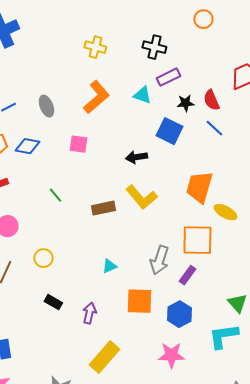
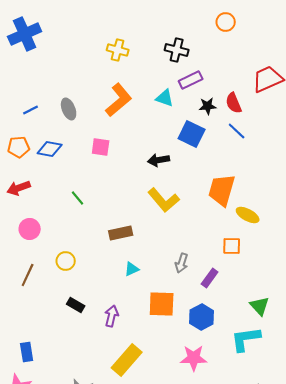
brown rectangle: (103, 208) -> (121, 233), moved
orange square: (197, 240) -> (232, 246), moved, size x0.6
gray arrow: (159, 260) -> (182, 263), size x0.7

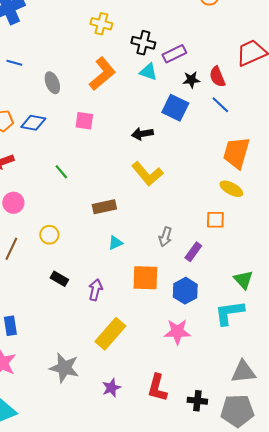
black cross: (177, 50) -> (143, 43), moved
blue line: (31, 110) -> (14, 63), moved, turned 42
orange trapezoid: (222, 190) -> (236, 153), moved

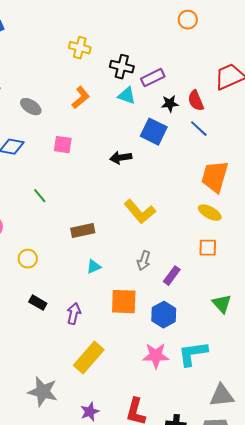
orange L-shape: (102, 74) -> (81, 98), size x0.7
gray ellipse: (52, 83) -> (31, 107), turned -35
yellow L-shape: (147, 174) -> (140, 212), moved
orange square: (215, 220) -> (208, 248), moved
cyan L-shape: (229, 313) -> (193, 354), moved

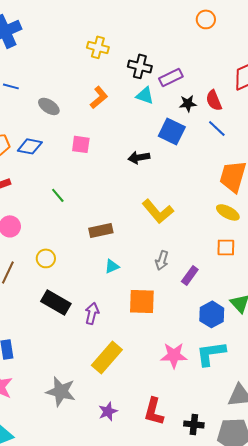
black rectangle: (38, 303) -> (56, 302), size x1.6
blue hexagon: (164, 315) -> (212, 314), moved

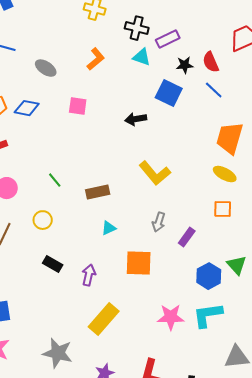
green line: (58, 195) -> (55, 180), moved
black rectangle: (56, 302) -> (53, 264), size x0.7

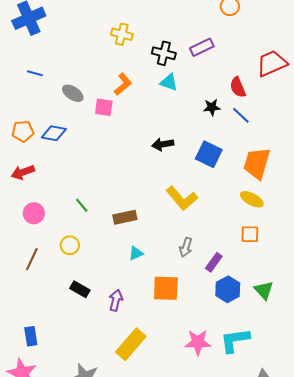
purple rectangle: (168, 39) -> (202, 47), moved
black star: (185, 65) -> (212, 107), moved
blue square: (169, 93) -> (209, 154), moved
pink square: (78, 106) -> (104, 107), moved
blue hexagon: (209, 276) -> (228, 289), moved

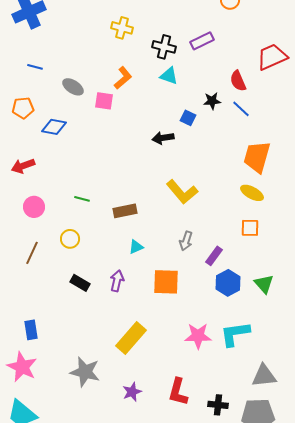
orange pentagon: (23, 131) -> (23, 108), moved
blue square: (209, 154) -> (188, 118), moved, size x0.6
green line: (82, 205) -> (82, 199), turned -35
purple arrow: (116, 300) -> (117, 281), moved

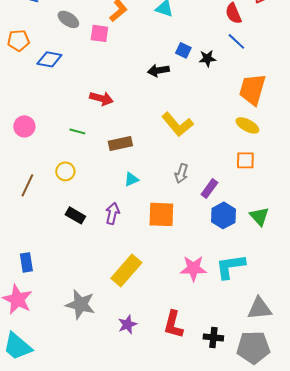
black star: (212, 101) -> (207, 58), moved
red arrow: (23, 166) -> (101, 98), moved, turned -145
pink circle: (34, 207) -> (24, 126), moved

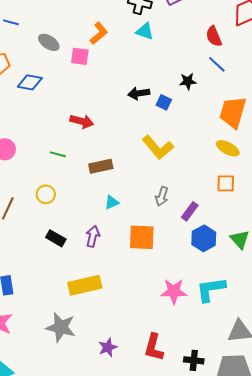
blue square: (183, 50) -> (164, 102), moved
yellow rectangle: (126, 270) -> (85, 285), moved, turned 36

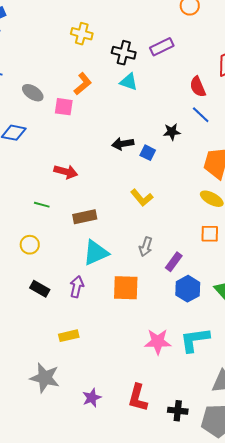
yellow L-shape: (158, 147) -> (142, 198), size x0.7
cyan triangle: (112, 202) -> (96, 253), size x1.8
yellow rectangle: (85, 285) -> (69, 336), size x0.6

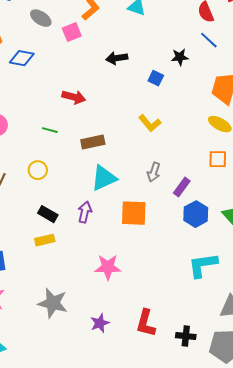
pink square: (64, 107) -> (72, 32), turned -30
black arrow: (123, 144) -> (117, 58), moved
yellow rectangle: (69, 336) -> (45, 240), moved
pink star: (158, 342) -> (108, 267), moved

